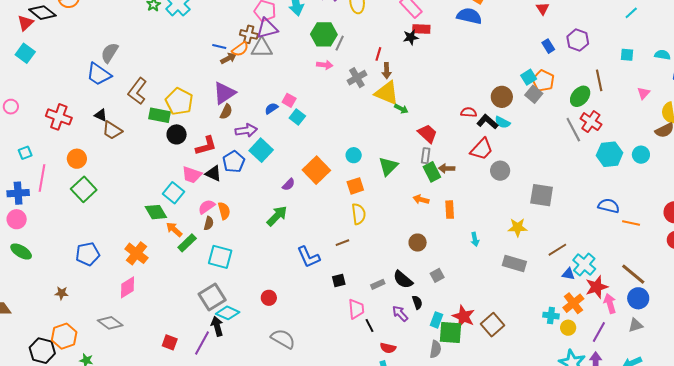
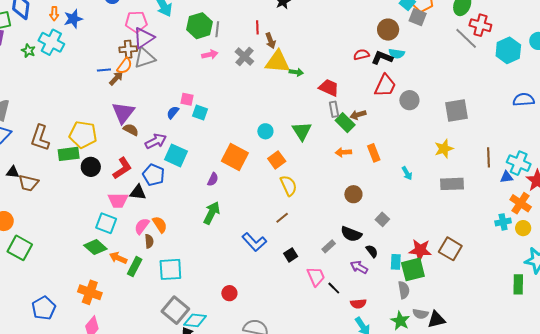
brown semicircle: (226, 112) -> (131, 130), turned -70
brown line: (557, 250) -> (489, 157), turned -42

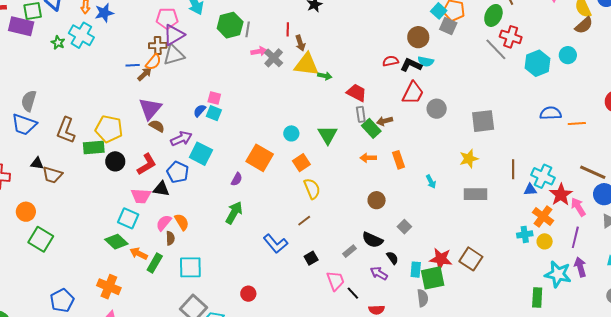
pink arrow: (210, 55) -> (259, 51), moved
cyan square: (200, 113) -> (214, 113), moved

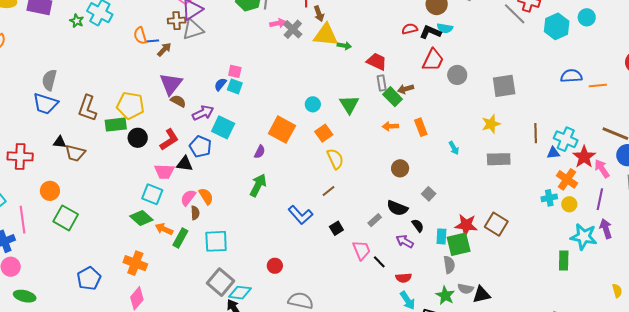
orange semicircle: (153, 62) -> (140, 36), moved, turned 126

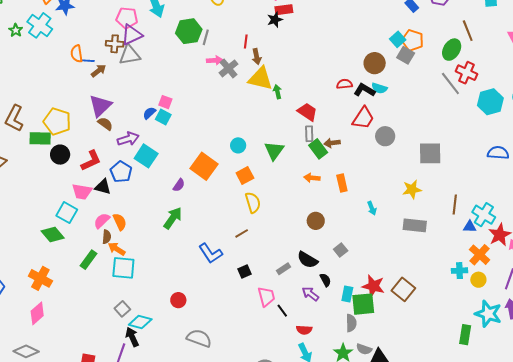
green arrow: (344, 46) -> (277, 92), turned -120
orange arrow: (164, 229) -> (117, 249), moved
gray square: (221, 282) -> (122, 309), size x0.6

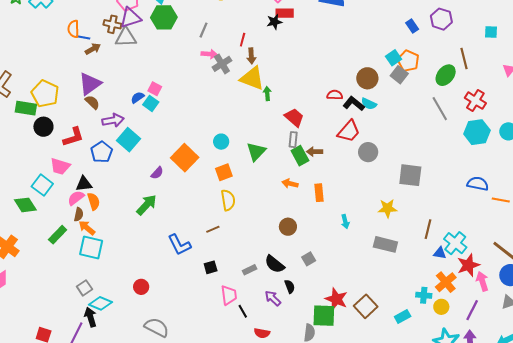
green hexagon: (189, 31) -> (164, 17), moved
red cross: (467, 73) -> (475, 101), moved
black triangle: (103, 187) -> (84, 184), moved, turned -30
cyan rectangle: (347, 294) -> (403, 317), moved, turned 42

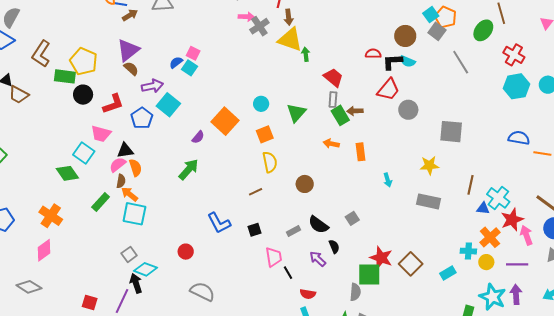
black L-shape: (354, 104) -> (392, 62), turned -40
gray line: (440, 109) -> (461, 62), moved
brown circle: (288, 227) -> (305, 184), moved
blue L-shape: (179, 245) -> (219, 223), moved
purple line: (472, 310) -> (517, 264), turned 65

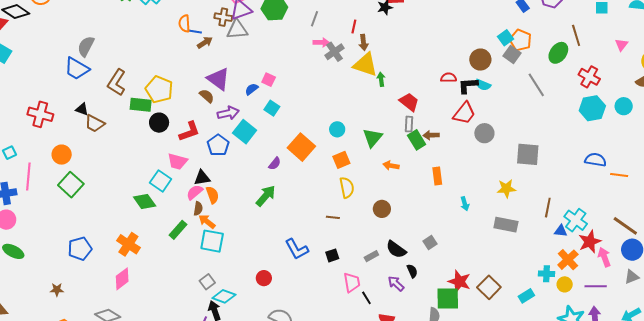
purple triangle: (128, 50) -> (218, 79), moved, turned -45
cyan square: (190, 68) -> (272, 108), moved
orange arrow: (331, 144) -> (391, 166), moved
brown line: (256, 192) -> (333, 217), turned 32

